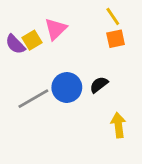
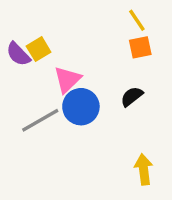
pink triangle: (56, 29) -> (67, 80), moved
black semicircle: (99, 85) -> (132, 97), moved
yellow arrow: (118, 125) -> (144, 169), moved

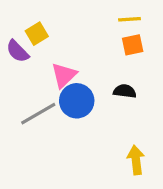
yellow line: (137, 20) -> (130, 19), turned -60
yellow square: (39, 49) -> (37, 34), moved
black semicircle: (132, 97) -> (125, 91), turned 45

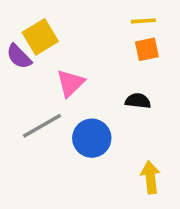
yellow square: (37, 34) -> (40, 37), size x1.4
blue circle: (77, 101) -> (92, 138), moved

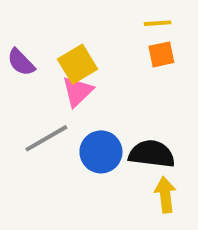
yellow square: (40, 37) -> (78, 64), moved
black semicircle: (138, 101) -> (152, 154), moved, size x1.6

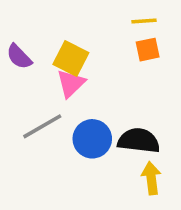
yellow square: (78, 64) -> (71, 58), turned -32

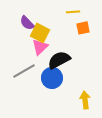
yellow line: (144, 21) -> (73, 12), moved
purple semicircle: (19, 57) -> (27, 23), moved
black semicircle: (139, 141) -> (59, 60), moved, turned -35

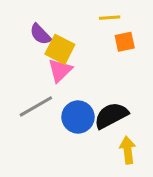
black semicircle: (59, 60) -> (111, 115), moved

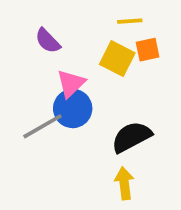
yellow square: (60, 49) -> (117, 59), moved
blue circle: (78, 117) -> (73, 108), moved
yellow arrow: (128, 150) -> (124, 183), moved

